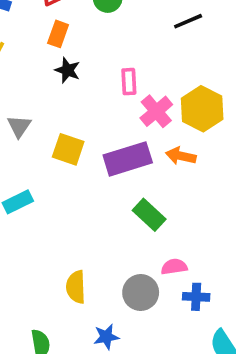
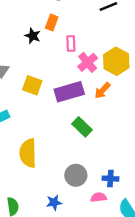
orange rectangle: (58, 34) -> (52, 22), moved
orange arrow: (181, 156) -> (102, 90), turned -60
pink semicircle: (174, 267) -> (99, 197), moved
yellow semicircle: (76, 287) -> (28, 153), moved, size x1.4

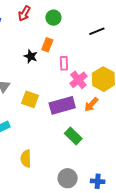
yellow semicircle: (28, 153) -> (26, 159), size x0.7

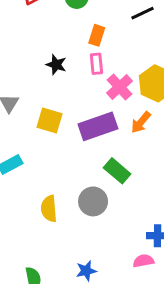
orange rectangle: (47, 45) -> (97, 35), moved
black star: (31, 56) -> (56, 65), moved
gray circle: (68, 178) -> (93, 201), moved

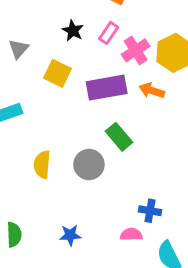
pink rectangle: (96, 64) -> (109, 33), moved, turned 30
black star: (56, 65) -> (73, 31), moved
orange arrow: (141, 122) -> (152, 91), turned 60

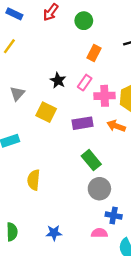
pink cross: (136, 50) -> (105, 96), turned 30
purple rectangle: (107, 88) -> (83, 123), size x0.7
gray circle: (89, 165) -> (99, 189), moved

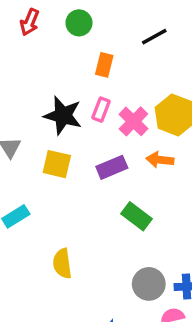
black star: (58, 80) -> (63, 115), size x1.6
pink cross: (105, 96) -> (133, 121), turned -30
gray circle: (99, 189) -> (149, 284), moved

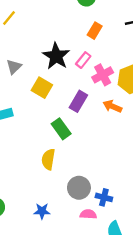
purple rectangle: (112, 167) -> (78, 101), turned -54
green rectangle: (136, 216) -> (61, 129), moved
yellow semicircle: (62, 263) -> (48, 159), moved

